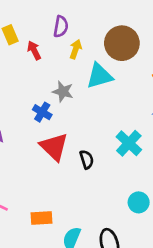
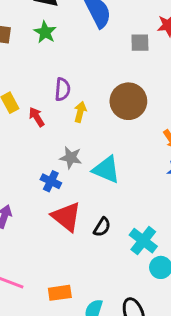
cyan triangle: (99, 76) -> (106, 169), moved, turned 44
cyan cross: (129, 143) -> (143, 241), moved
black semicircle: (87, 159) -> (102, 227), turned 54

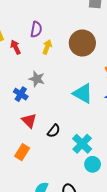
cyan triangle: (106, 169) -> (83, 93), moved
red triangle: (66, 217) -> (29, 121), size x0.7
orange rectangle: (60, 293) -> (22, 152), moved, turned -56

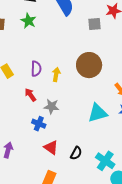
purple semicircle: (36, 29) -> (36, 69), moved
red arrow: (16, 47) -> (30, 95), moved
cyan triangle: (83, 93) -> (98, 113), turned -35

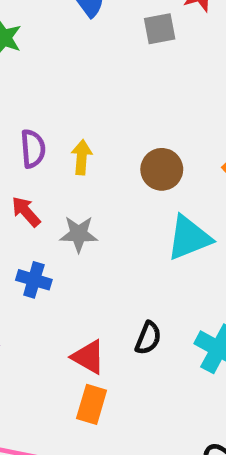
brown circle: (89, 65) -> (162, 169), moved, size x0.7
blue cross: (39, 124) -> (34, 280), moved
red triangle: (51, 148) -> (88, 357), moved

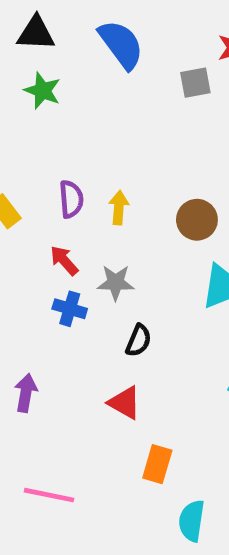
blue cross: (34, 280) -> (70, 309), moved
black semicircle: (148, 338) -> (139, 341), moved
orange rectangle: (92, 404) -> (157, 464), moved

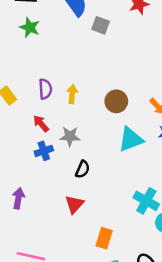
gray square: (195, 83) -> (101, 25), moved, turned 30
blue cross: (70, 309) -> (44, 151), turned -36
red triangle: (125, 403) -> (74, 204), turned 42
orange rectangle: (157, 464) -> (104, 238), moved

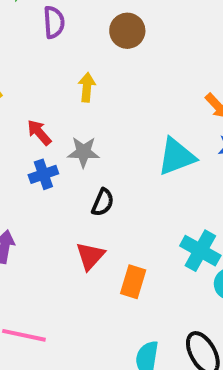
purple semicircle: (45, 89) -> (54, 22), moved
brown circle: (116, 101) -> (127, 31), moved
orange rectangle: (104, 238) -> (133, 282), moved

